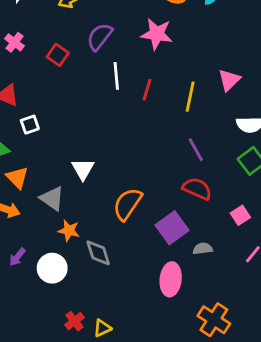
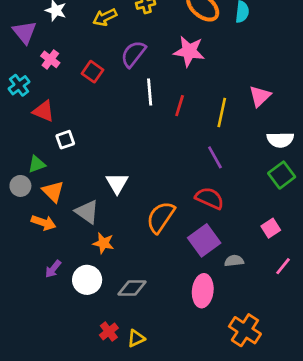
purple line: (196, 150) -> (215, 157), moved
red semicircle: (197, 189) -> (210, 198), moved
gray diamond: (98, 253) -> (132, 288), moved, turned -72

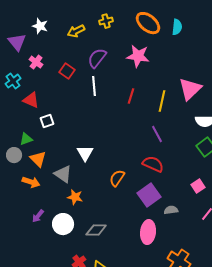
white line: (150, 92) -> (94, 86), moved
pink triangle: (260, 96) -> (190, 89), size x1.4
orange semicircle: (161, 217) -> (117, 178), size x0.7

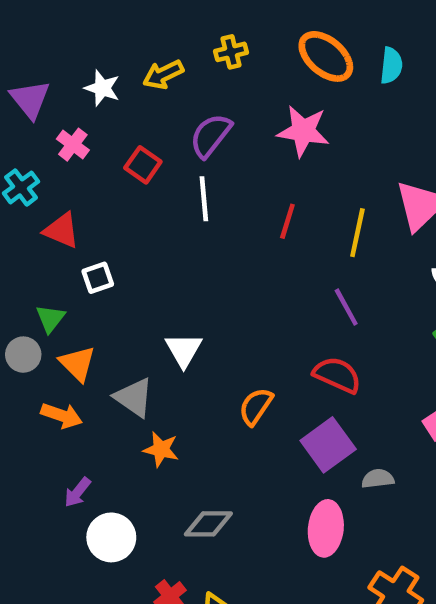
white star: (40, 26) -> (102, 88), moved
green triangle: (26, 139) -> (50, 318), turned -32
white circle: (63, 224) -> (111, 537), moved

